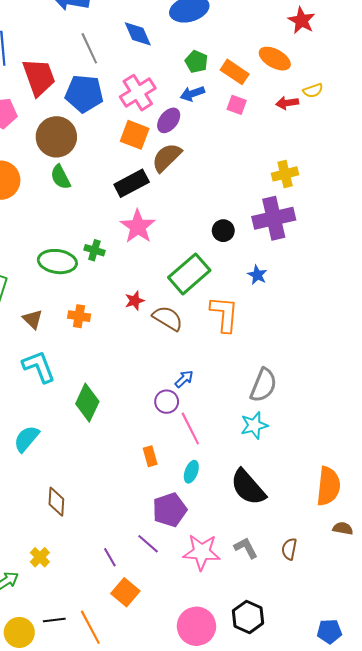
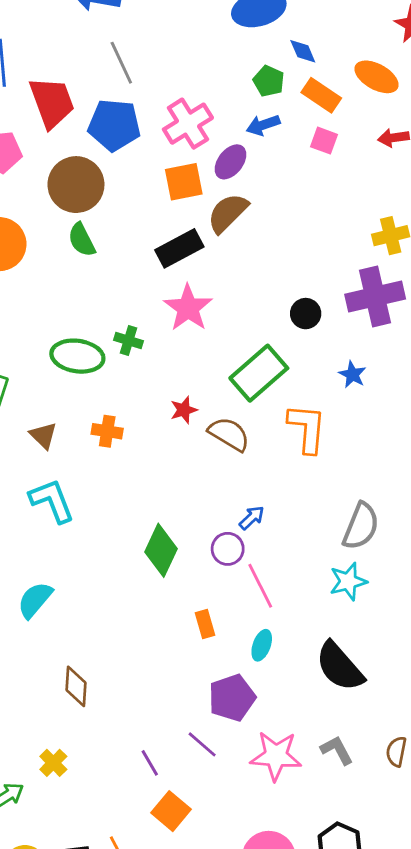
blue diamond: (138, 34) -> (303, 51), moved, size x0.7
orange square: (135, 135) -> (184, 182), turned -32
green diamond: (87, 403) -> (161, 550), moved

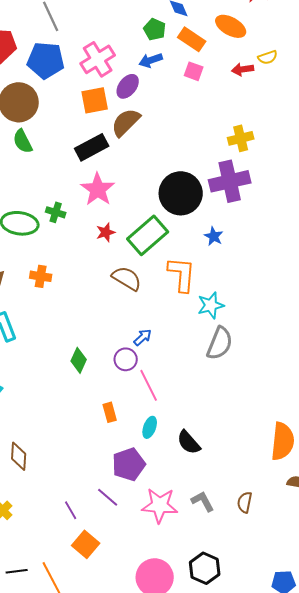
black circle: (306, 314) -> (181, 193), size x2.0
red star: (184, 410) -> (106, 232), moved
green diamond: (161, 550) -> (79, 360), size x0.7
cyan star: (348, 581) -> (211, 305), moved
black semicircle: (340, 667) -> (189, 442), moved, size x0.7

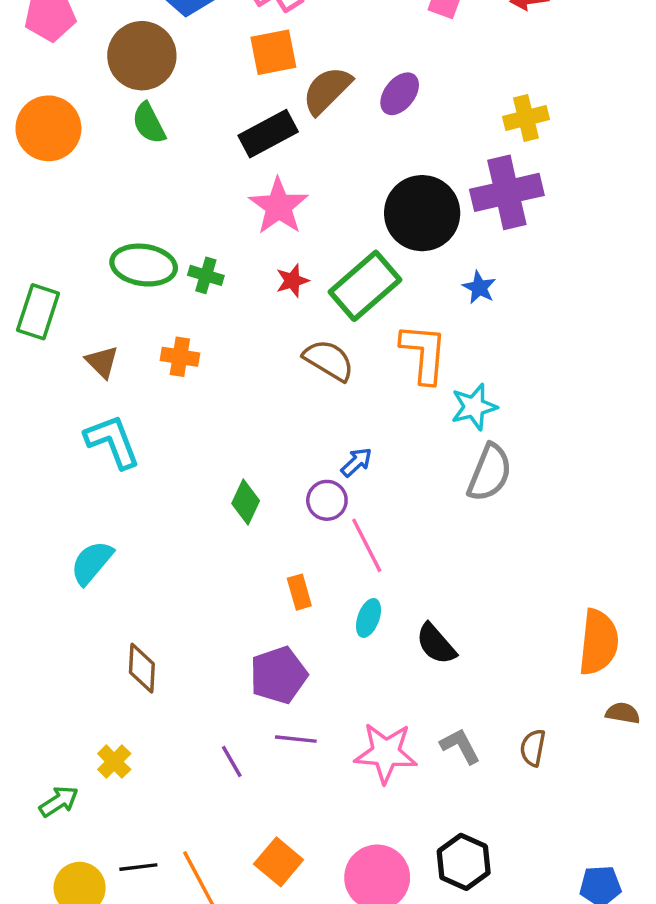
purple ellipse: (128, 86) -> (400, 94), moved
green cross: (56, 212) -> (206, 275), moved
purple pentagon: (129, 464) -> (279, 675), moved
purple line: (108, 497) -> (296, 739), turned -35
orange square: (86, 544) -> (279, 862), moved

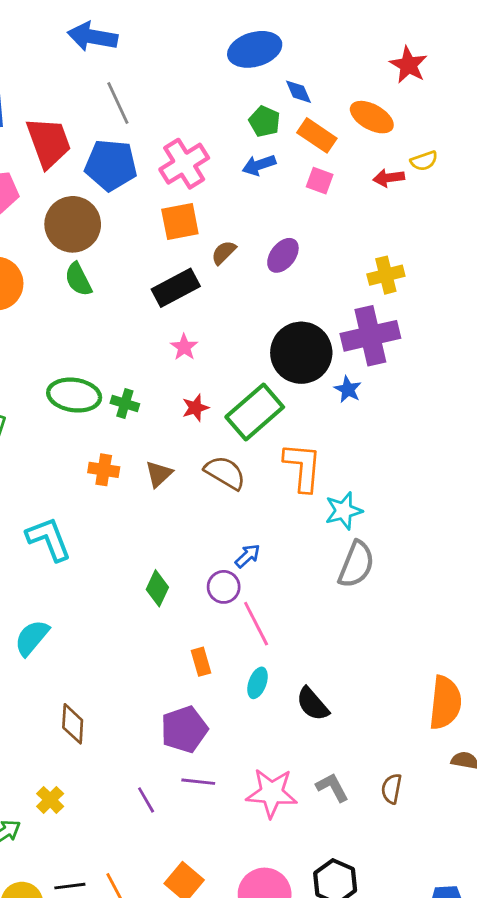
brown semicircle: (327, 90) -> (224, 253), size x0.6
pink star: (279, 206) -> (184, 347), size x0.6
blue star: (479, 288) -> (348, 389), moved
brown triangle: (102, 362) -> (159, 474), moved, turned 32

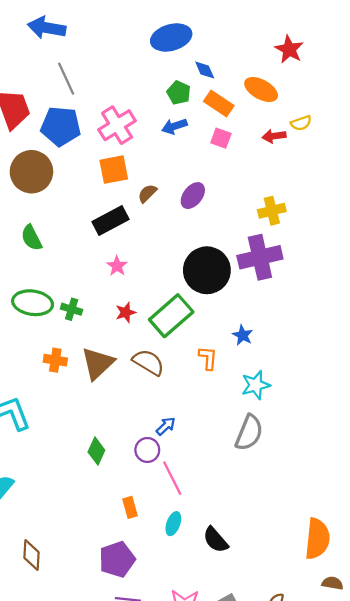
green semicircle: (78, 279) -> (31, 238), moved
blue star: (348, 389) -> (243, 335), moved
orange L-shape: (303, 467) -> (208, 358), size x0.6
brown triangle: (159, 474) -> (98, 363), size x1.6
cyan star: (344, 511) -> (256, 385), moved

